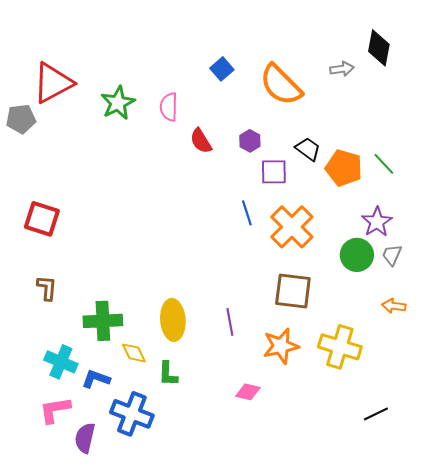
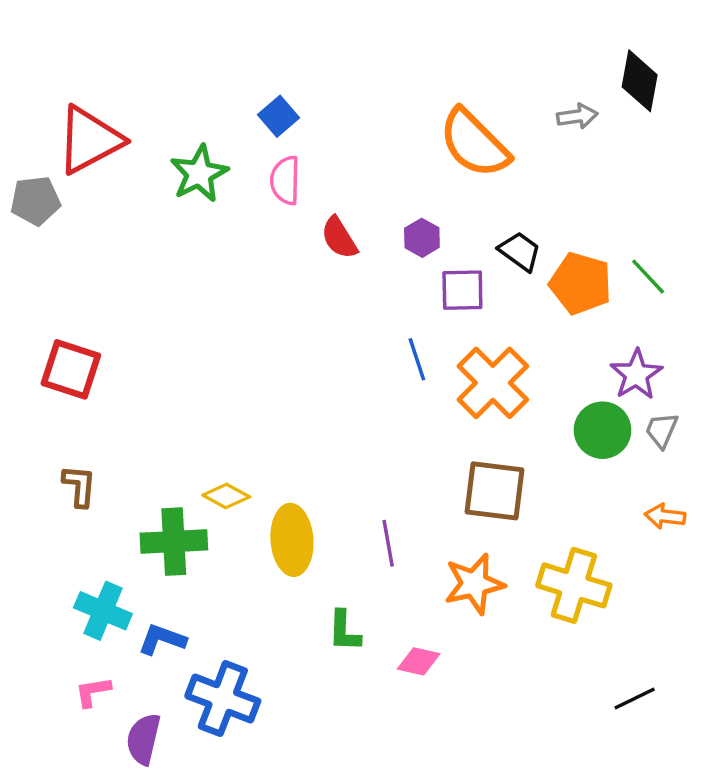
blue square: (222, 69) -> (278, 116), moved
yellow diamond: (134, 353) -> (226, 496), moved, turned -36
green L-shape: (168, 374) -> (344, 631), moved
pink L-shape: (55, 410) -> (93, 692), size x0.7

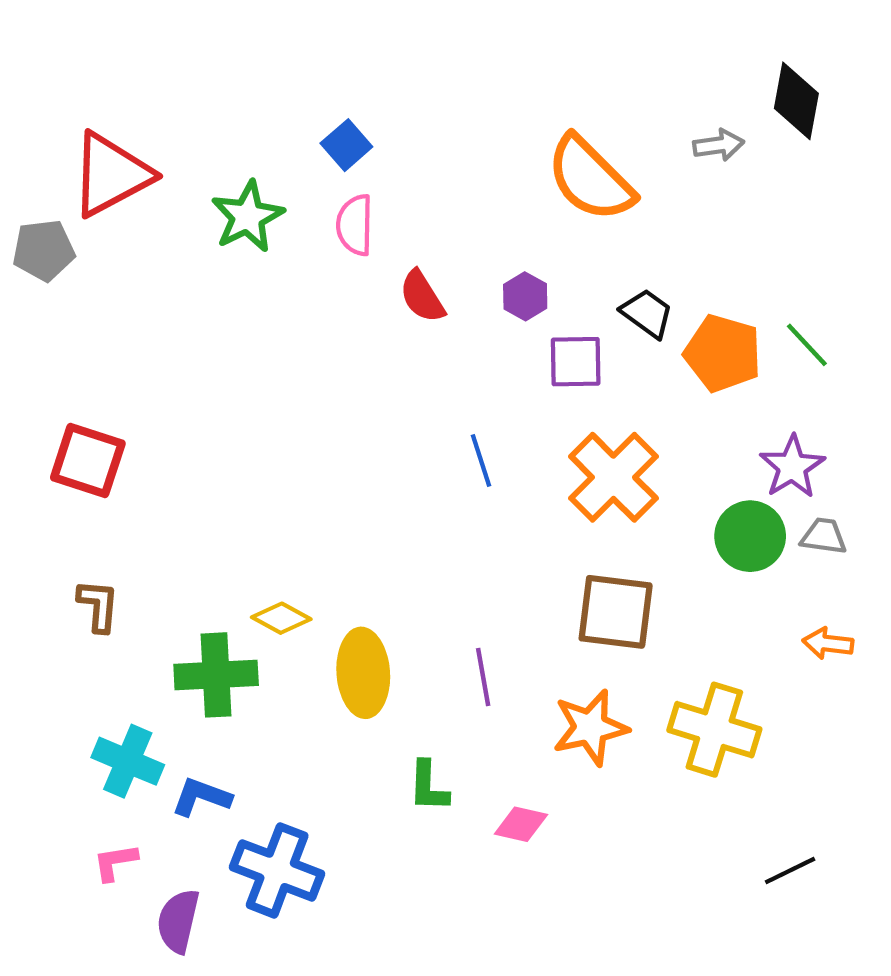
blue line: (417, 359) -> (481, 460), moved
gray trapezoid: (662, 430) -> (824, 536), turned 75

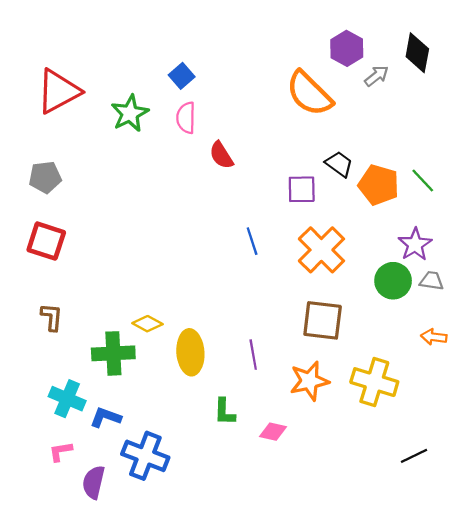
gray arrow: (719, 145) -> (377, 76), turned -30
gray pentagon: (44, 250) -> (45, 177), moved
purple hexagon: (525, 296) -> (347, 48), moved, size x1.4

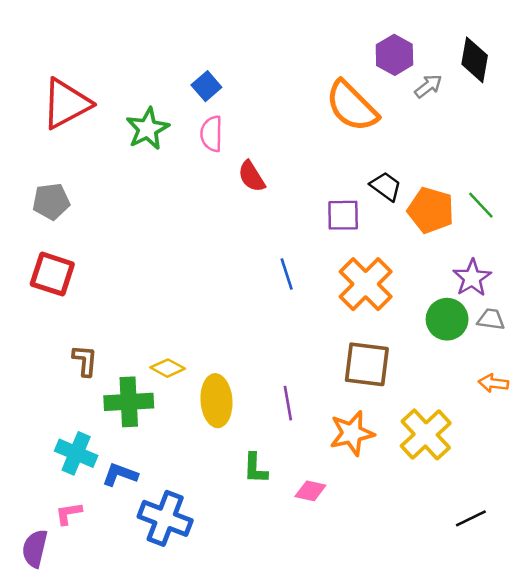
brown L-shape: (52, 317) -> (85, 361), moved
yellow cross: (374, 382) -> (426, 434), turned 30
purple semicircle: (94, 482) -> (35, 549), moved

